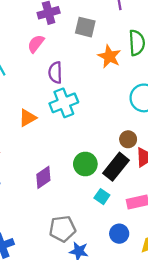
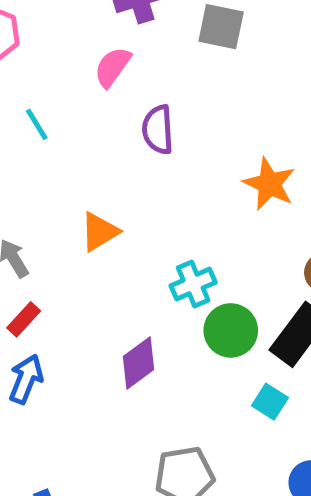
orange star: (109, 56) -> (269, 184), moved
cyan cross: (64, 103) -> (193, 284), moved, size x0.7

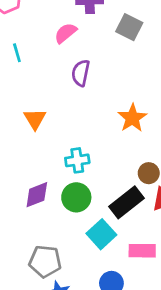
orange triangle: (99, 232) -> (35, 119), turned -45
green circle: (231, 330) -> (76, 197), moved
cyan square: (270, 402) -> (101, 234), size x1.5

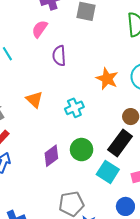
cyan cross: (77, 160) -> (74, 108), moved

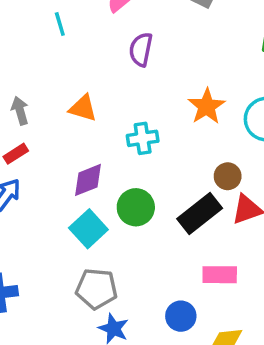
orange triangle: (34, 100) -> (83, 108), turned -42
purple diamond: (51, 156) -> (88, 180), moved
cyan square: (108, 172) -> (88, 229), moved

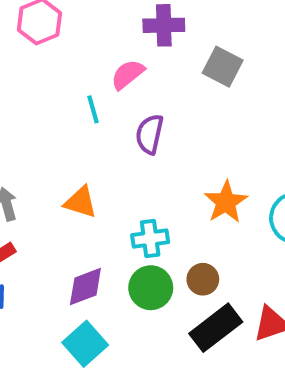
cyan line: (60, 24) -> (93, 109), moved
brown circle: (228, 176) -> (203, 279), moved
green circle: (136, 207) -> (151, 288), moved

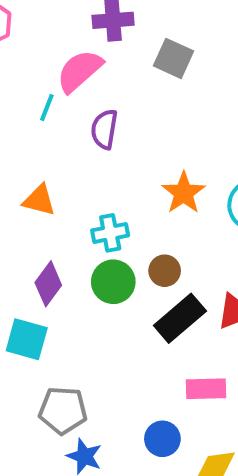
pink semicircle: (128, 74) -> (80, 71), size x1.4
cyan line: (93, 109) -> (47, 107), turned 40
purple diamond: (85, 287) -> (48, 284), turned -30
cyan square: (85, 344) -> (27, 339), moved, turned -30

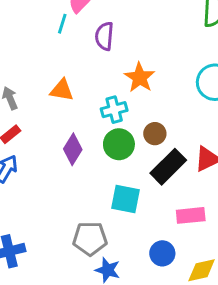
orange star: (184, 193) -> (140, 78), moved
cyan square: (27, 339) -> (125, 199), moved

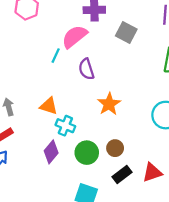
purple semicircle: (104, 36) -> (86, 69), turned -30
cyan cross: (114, 110) -> (65, 126), moved, turned 30
black rectangle: (168, 167) -> (122, 175), size x0.7

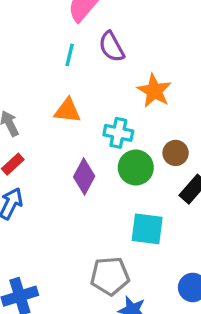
cyan line: (56, 56) -> (70, 55), moved
cyan cross: (65, 126) -> (118, 133), moved

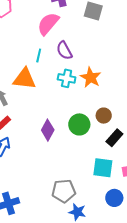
orange triangle: (67, 111) -> (24, 79), moved, size x1.4
cyan cross: (118, 133) -> (67, 78), moved
cyan square: (147, 229) -> (103, 168), moved

